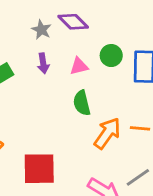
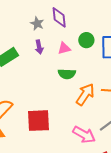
purple diamond: (73, 22) -> (59, 17), turned 40
green semicircle: (82, 103) -> (67, 74), turned -72

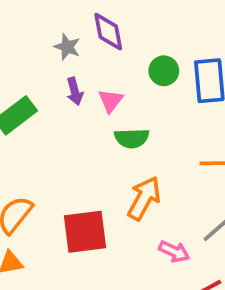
pink triangle: (64, 48) -> (111, 101), moved, turned -32
orange arrow: (85, 94) -> (144, 198), moved
pink arrow: (84, 135) -> (174, 251), size x0.7

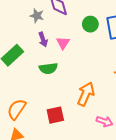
green semicircle: (132, 138) -> (48, 68), moved
red square: (85, 232) -> (55, 115), size x0.7

